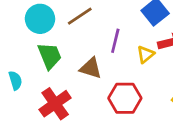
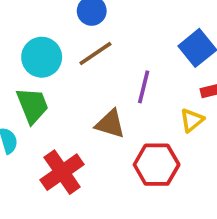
yellow triangle: (145, 54) -> (192, 120), moved
green trapezoid: (50, 56) -> (32, 105), moved

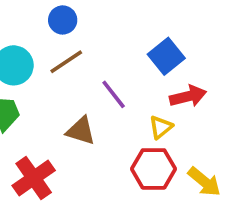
purple line: (144, 87) -> (114, 94), turned -52
red hexagon: (157, 165) -> (153, 169), moved

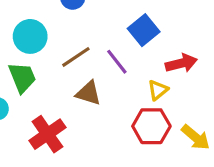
blue square: (166, 56) -> (144, 30), moved
brown line: (66, 62) -> (76, 57), moved

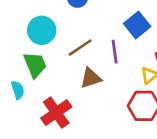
purple line: (117, 62) -> (115, 52), turned 30
brown triangle: (88, 93) -> (91, 78), turned -35

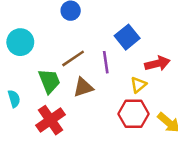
cyan circle: (42, 30) -> (20, 42), moved
green trapezoid: (35, 65) -> (49, 81), moved

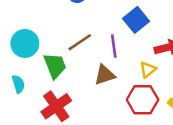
cyan circle: (20, 42) -> (25, 43), moved
brown triangle: (83, 87) -> (105, 75), moved

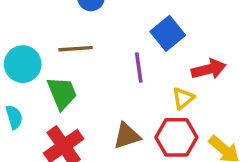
brown line: (80, 42) -> (76, 49), moved, turned 30
brown triangle: (105, 75) -> (127, 136), moved

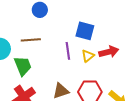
blue square: (168, 33) -> (85, 31), turned -36
yellow triangle: (183, 98) -> (88, 56), moved

